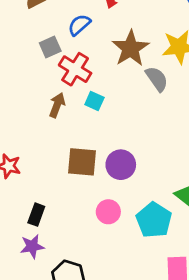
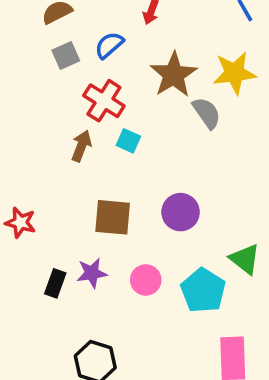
gray square: (50, 47) -> (66, 55), moved
purple circle: (121, 165) -> (181, 212), moved
purple star: (32, 246) -> (92, 273), moved

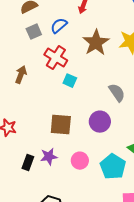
gray semicircle: (207, 113) -> (117, 93), moved
brown arrow: (81, 146) -> (21, 75), moved

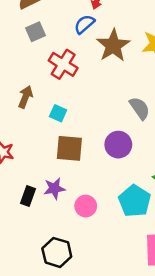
blue semicircle: (59, 26) -> (84, 24), moved
brown arrow: (21, 75) -> (26, 97), moved
cyan square: (70, 81) -> (58, 113), moved
pink circle: (80, 161) -> (86, 206), moved

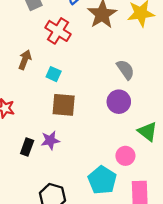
purple circle: (118, 145) -> (119, 102), moved
cyan pentagon: (135, 201) -> (102, 180), moved
pink circle: (86, 206) -> (125, 156), moved

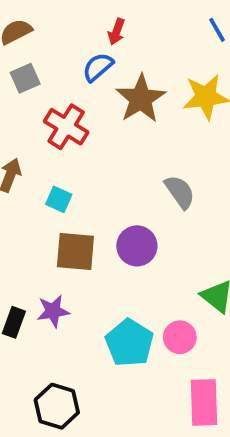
purple circle: (119, 102) -> (137, 246), moved
cyan pentagon: (102, 180) -> (129, 343), moved

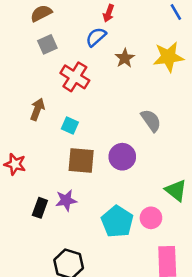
brown star: (141, 99) -> (125, 58), size x0.6

